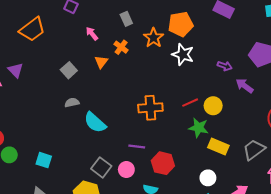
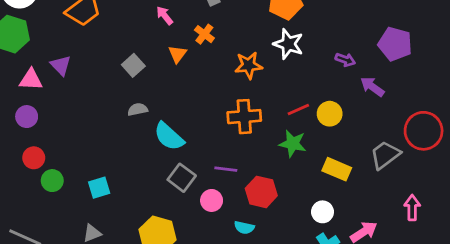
orange star: (154, 38) -> (249, 65), moved, turned 30
green star: (198, 128) -> (293, 144), moved
gray trapezoid: (254, 150) -> (385, 155), moved
cyan square: (44, 160) -> (99, 188), turned -35
gray square: (101, 167) -> (182, 178), moved

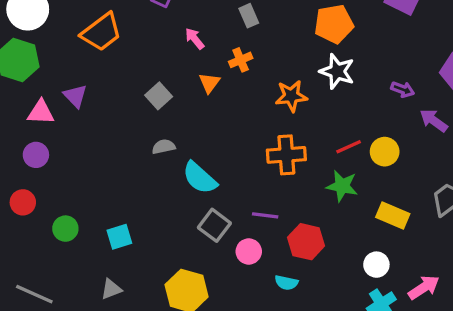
orange cross: (204, 34) -> (241, 60), turned 30
red circle: (34, 158) -> (23, 202), moved

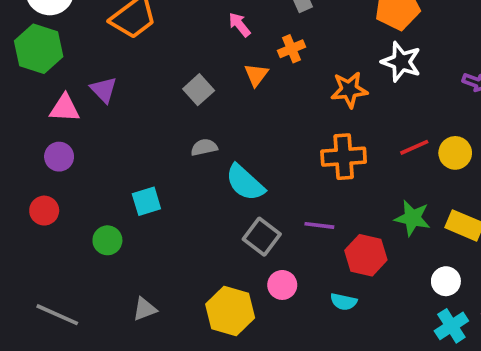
green star: (342, 186) -> (412, 218), moved
green circle: (65, 229) -> (107, 240), moved
cyan square: (119, 237) -> (146, 201), moved
pink circle: (249, 251) -> (282, 285), moved

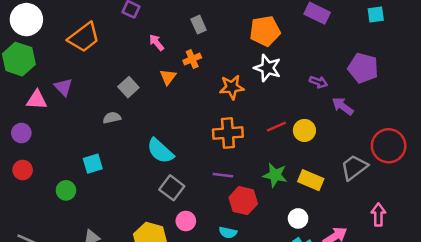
gray semicircle: (204, 147) -> (112, 118), moved
purple circle: (59, 157) -> (21, 133), moved
purple line: (319, 225) -> (223, 175), moved

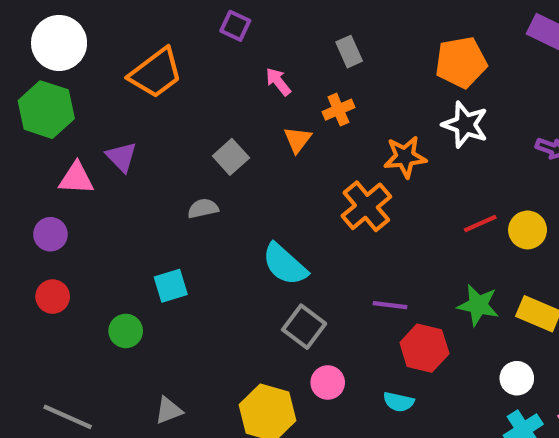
orange cross: (228, 133) -> (366, 206), moved, turned -36

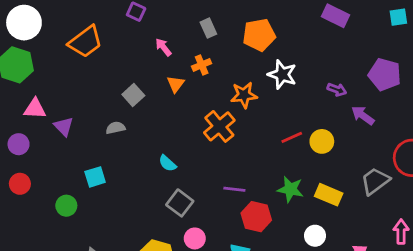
orange pentagon: (461, 62) -> (259, 35), moved
purple triangle: (121, 157) -> (64, 126), moved
cyan semicircle: (285, 264) -> (167, 163), size x0.6

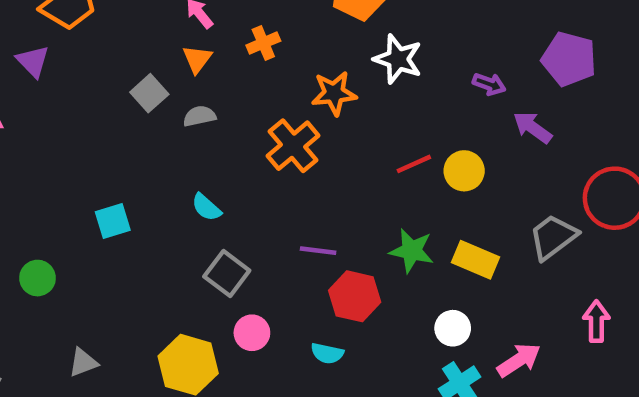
orange triangle: (176, 84) -> (197, 59), moved
purple triangle: (64, 126) -> (33, 61), moved
gray semicircle: (116, 128) -> (199, 116), moved
cyan square: (95, 177) -> (113, 221), moved

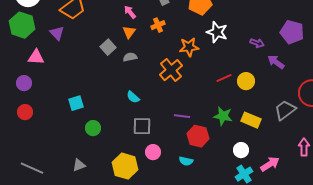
cyan square: (113, 221) -> (76, 103), moved
gray square: (227, 273) -> (142, 126), turned -36
green circle: (37, 278) -> (93, 128), moved

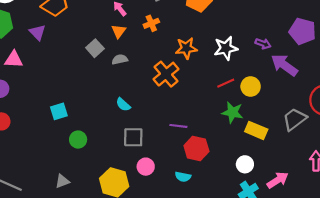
white star: (217, 32) -> (226, 48), moved, turned -30
purple arrow: (276, 62) -> (284, 65), size x1.4
green star: (223, 116) -> (233, 112), moved

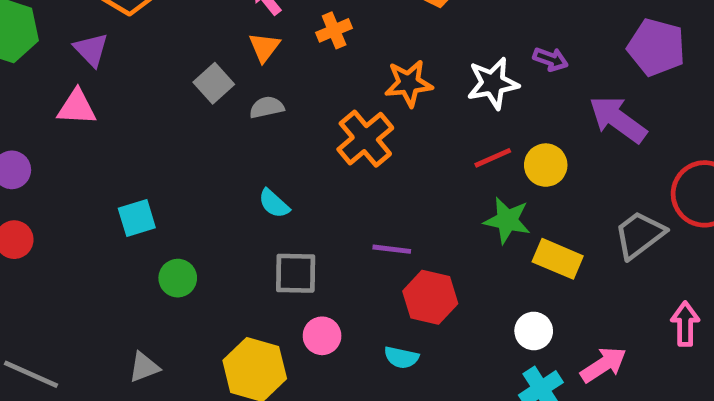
purple arrow: (263, 44) -> (551, 59), moved
pink triangle: (14, 59) -> (77, 107), moved

